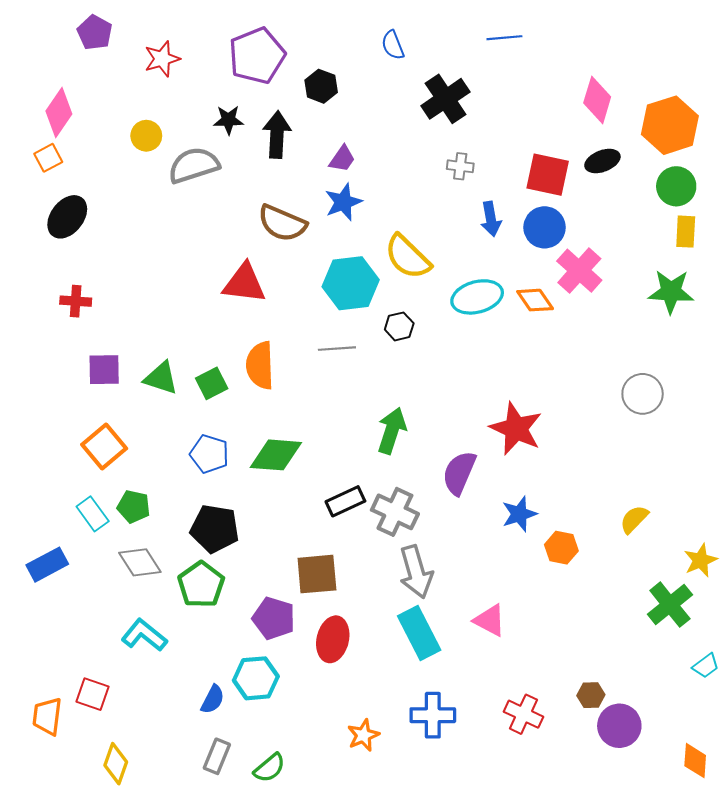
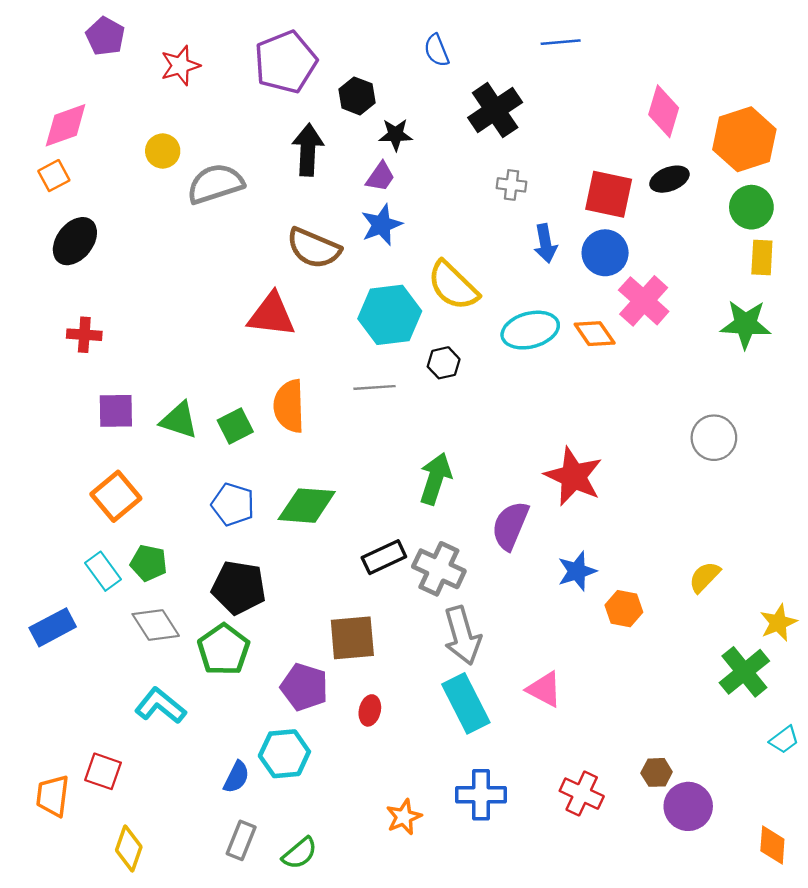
pink diamond: (59, 113) -> (66, 125), turned 36
black star: (228, 120) -> (396, 135), moved
red ellipse: (333, 639) -> (370, 710), size x0.6

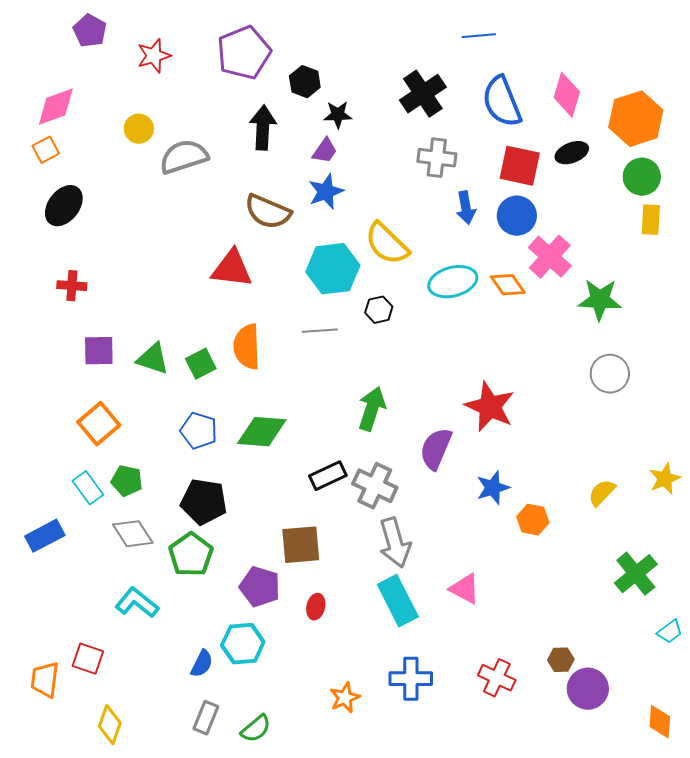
blue semicircle: (437, 50) -> (502, 102), moved, size x1.8
gray cross: (511, 185) -> (437, 158), size x1.5
green star: (746, 324) -> (600, 300), moved
yellow star: (778, 623) -> (665, 479), moved

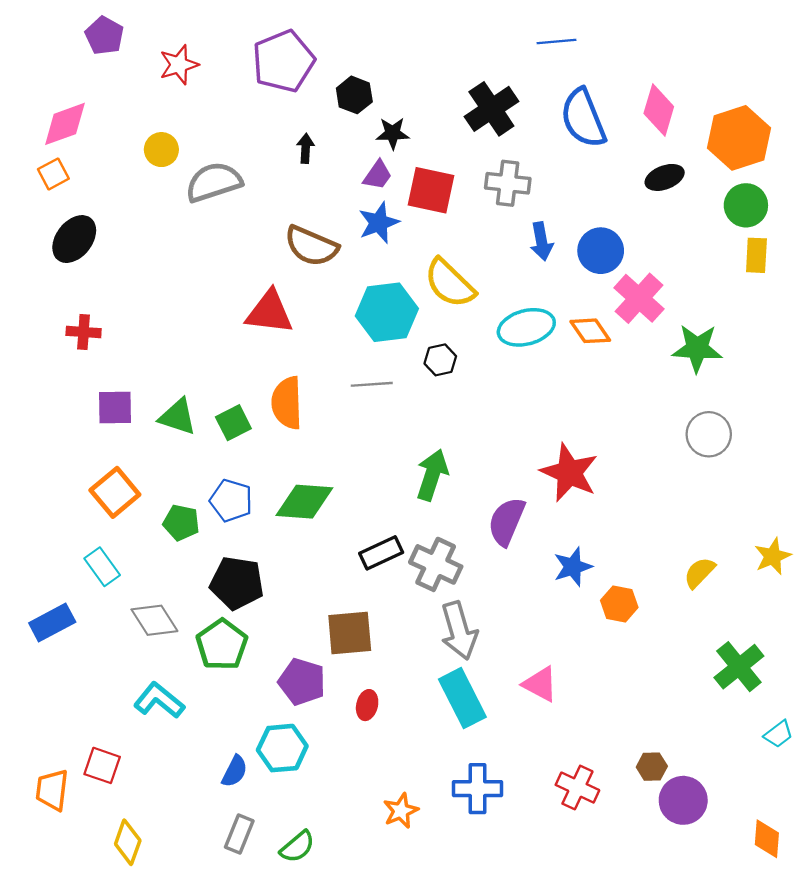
black arrow: (263, 128) -> (305, 148), size x0.6
red square: (520, 166) -> (431, 190), moved
green pentagon: (127, 481) -> (181, 523), moved

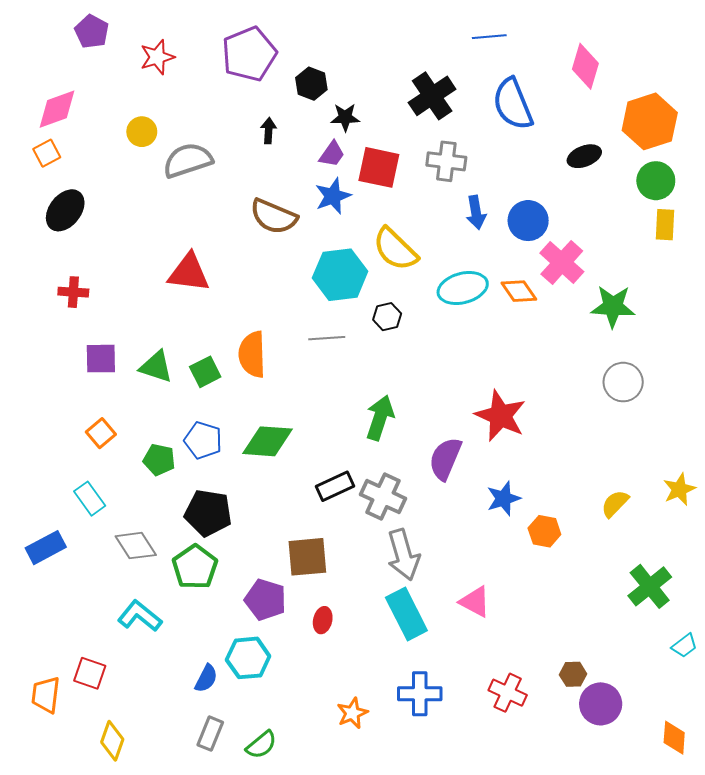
pink diamond: (659, 110) -> (585, 66), moved
red triangle: (269, 312) -> (189, 273), moved
orange square: (115, 492) -> (101, 433), size x0.7

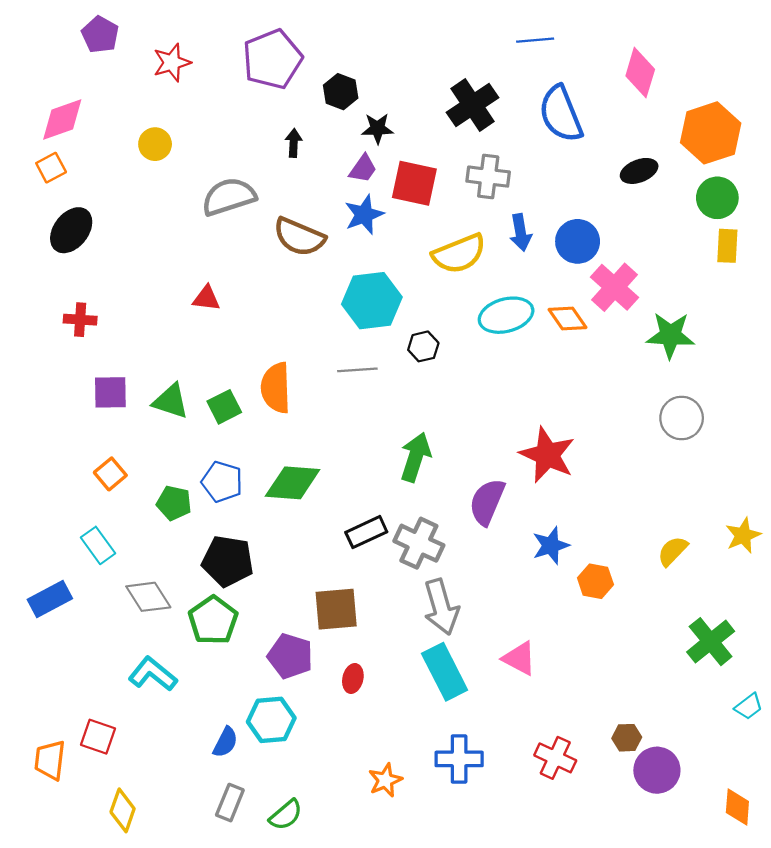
gray semicircle: (188, 160) -> (229, 197), moved
yellow semicircle: (395, 249) -> (459, 254), moved, turned -66
red triangle: (189, 273) -> (206, 298), size x0.6

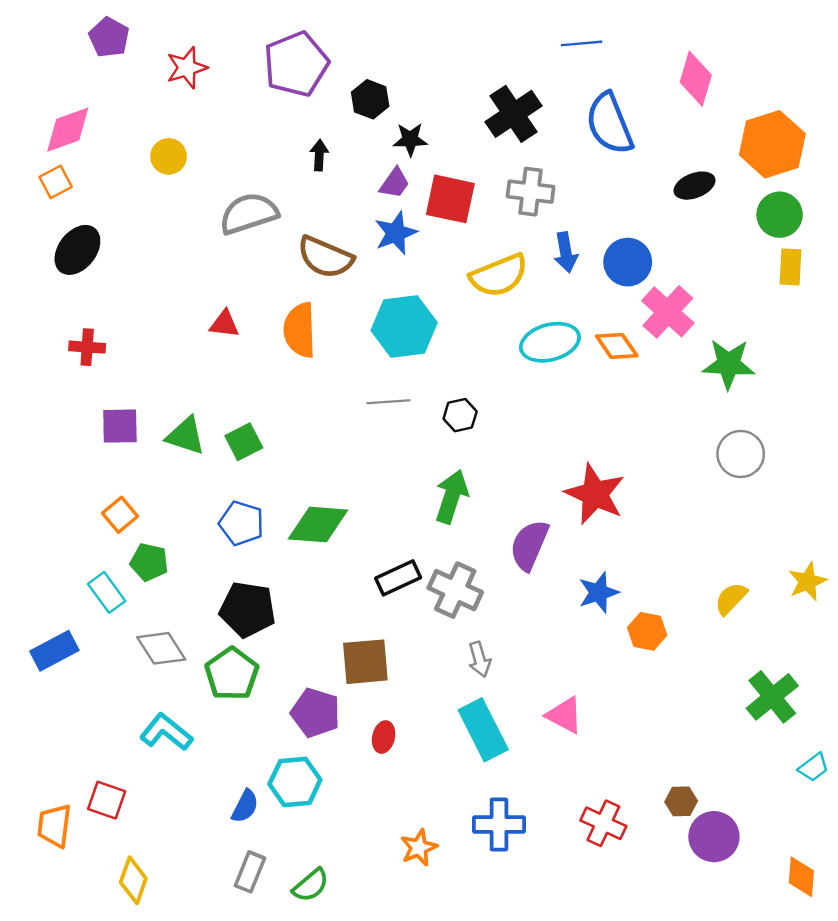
black hexagon: (423, 346) -> (460, 415), moved
orange semicircle: (276, 388) -> (300, 330), moved
green pentagon: (174, 503) -> (149, 562), moved
gray arrow: (441, 607) -> (480, 659), size x0.6

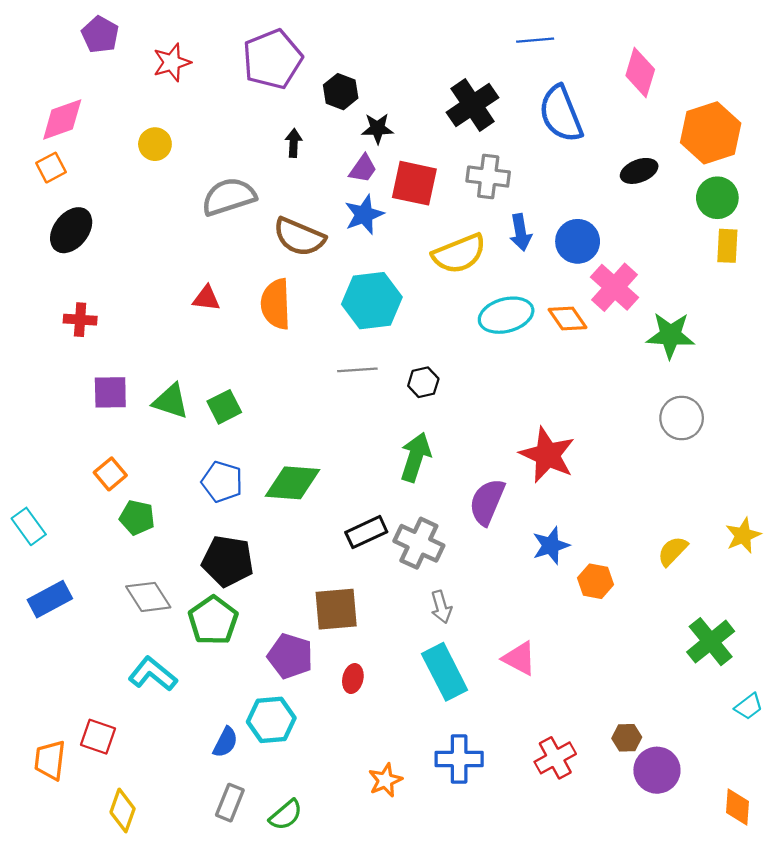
cyan rectangle: (107, 592) -> (29, 526), moved
red cross: (603, 823) -> (555, 758), turned 36

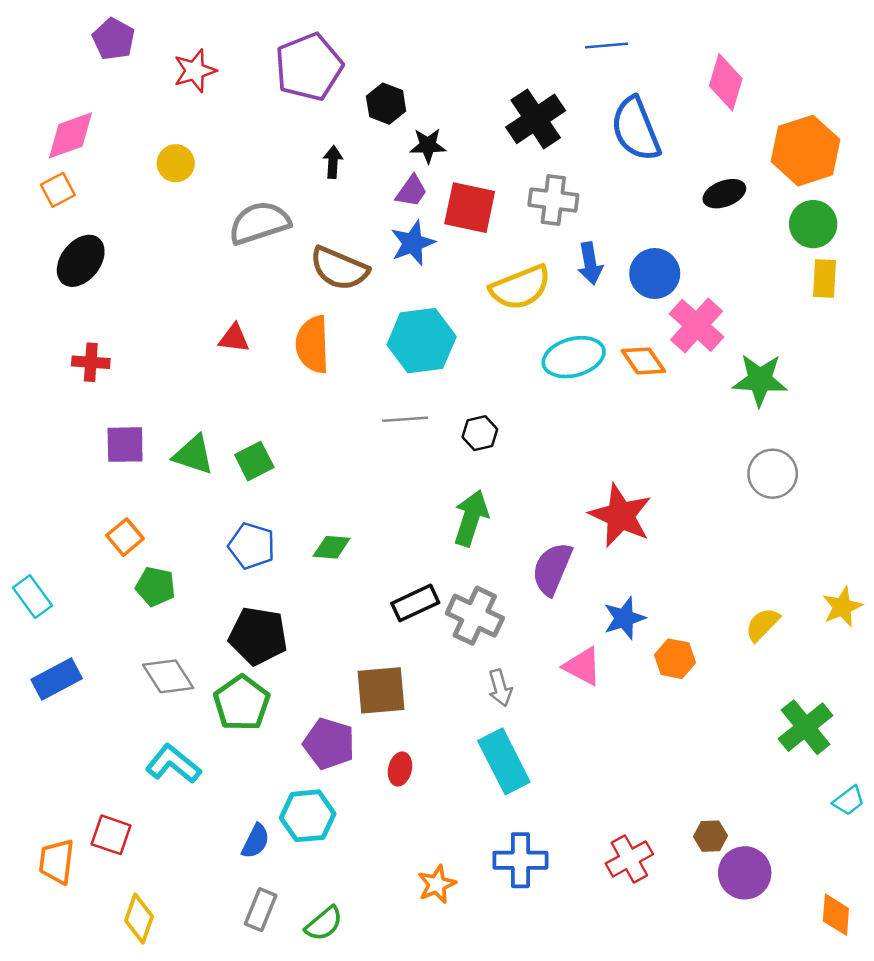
green diamond: (293, 483) -> (332, 547), size x0.6
pink triangle: (519, 658) -> (582, 666), moved

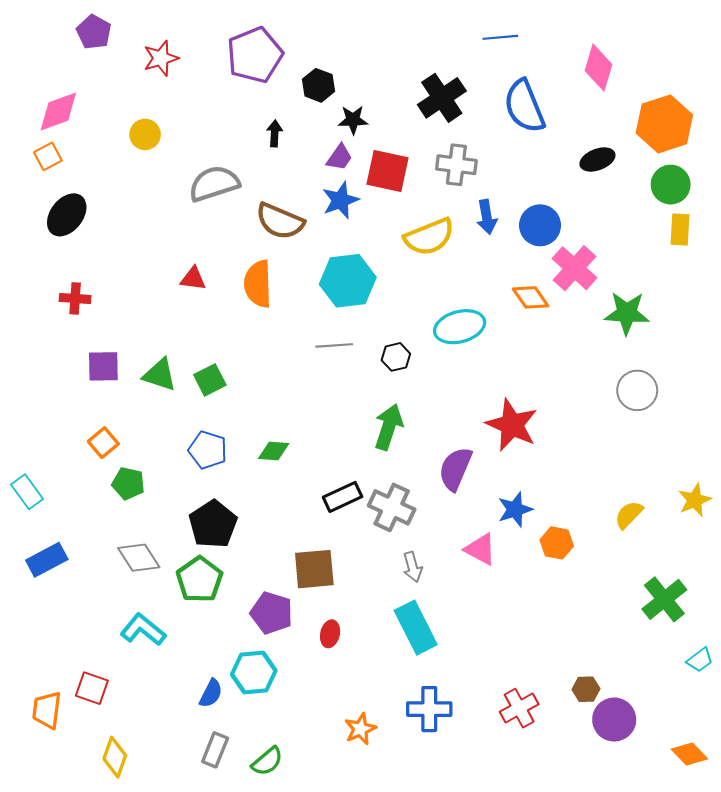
cyan ellipse: (574, 357) -> (460, 327), moved
black pentagon: (258, 636) -> (213, 524), turned 30
orange diamond: (836, 915) -> (689, 754), turned -48

